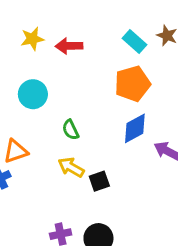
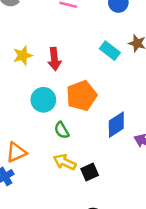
red arrow: (69, 46) -> (54, 59), turned -90
orange pentagon: (132, 84) -> (82, 96), moved
cyan circle: (33, 94) -> (43, 100), moved

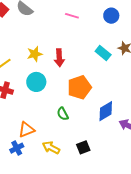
cyan circle: (43, 100) -> (36, 82), moved
yellow arrow: (65, 162) -> (51, 148), moved

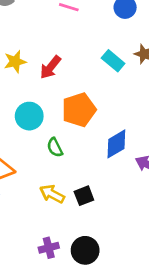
red arrow: (59, 58) -> (50, 67), turned 42
cyan circle: (36, 82) -> (29, 116), moved
yellow arrow: (51, 148) -> (52, 194), moved

